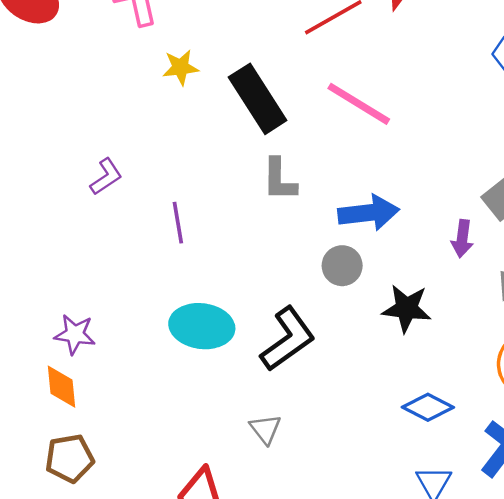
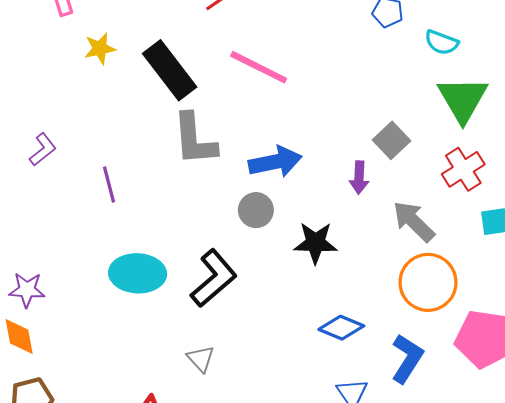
gray L-shape: (279, 180) -> (195, 139), size x1.4

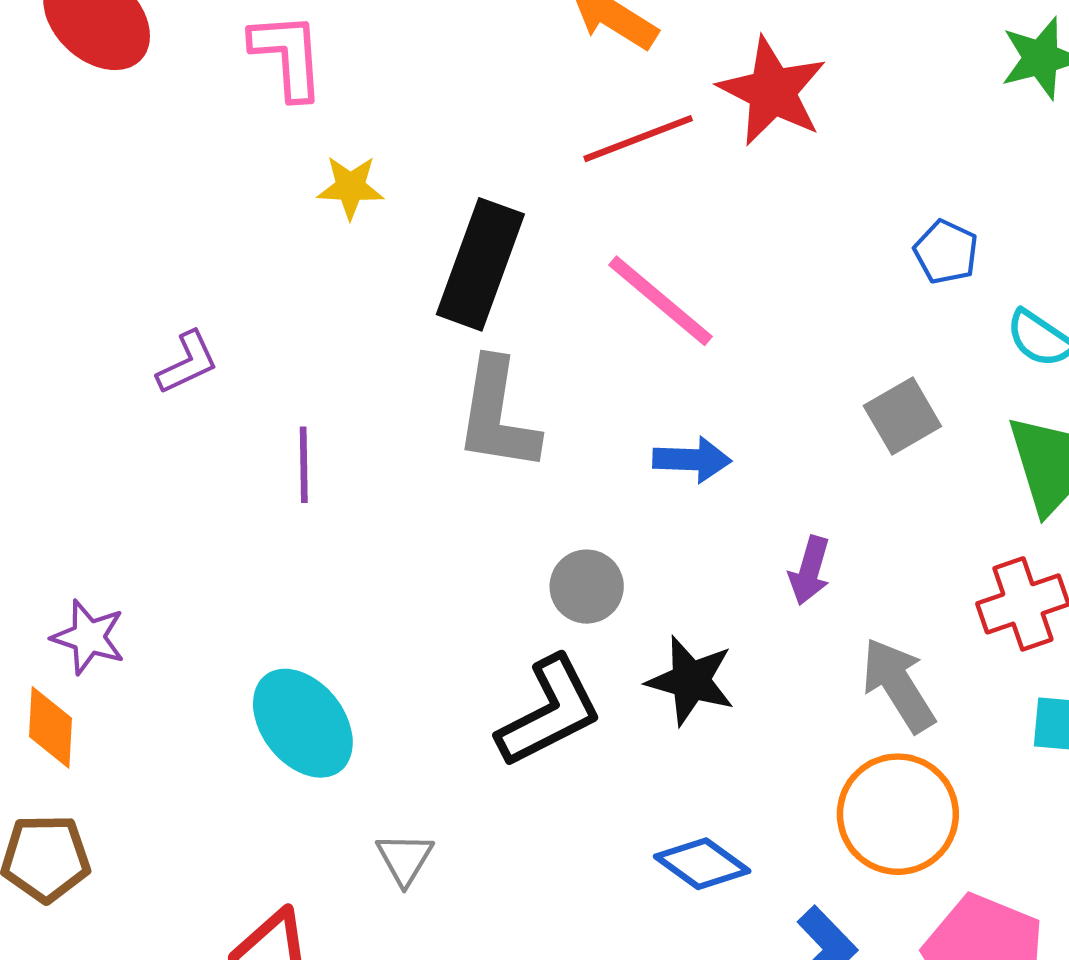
black rectangle: (170, 70) -> (480, 264), turned 44
gray square: (391, 140) -> (902, 416), moved
blue arrow: (275, 162) -> (692, 460), moved, size x0.7
cyan ellipse: (138, 273) -> (303, 723), moved, turned 36
black L-shape: (214, 278) -> (549, 712), moved

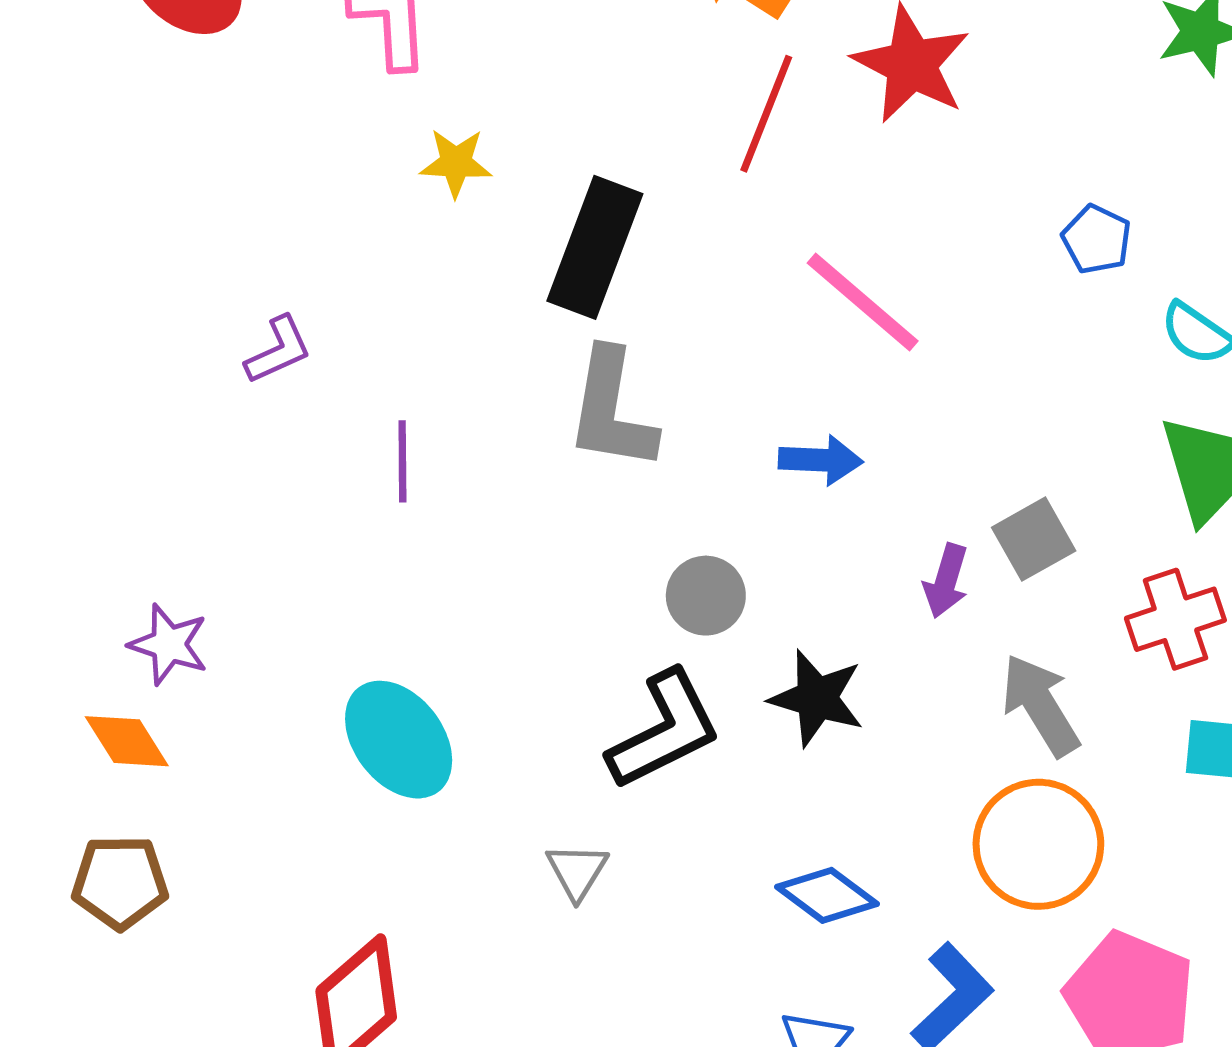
red line: (638, 139) -> (766, 114), turned -48
pink line: (660, 301) -> (863, 302), moved
gray square: (902, 416) -> (1034, 539), moved
orange diamond: (51, 727) -> (127, 741), turned -36
gray triangle: (405, 859) -> (577, 871), moved

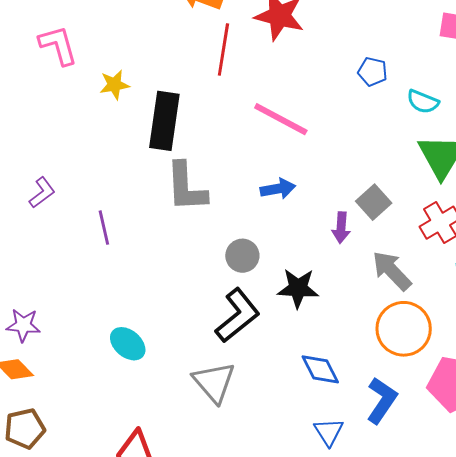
yellow star: (456, 163) -> (114, 85), moved
cyan ellipse: (399, 740) -> (128, 344), size x0.7
gray triangle: (577, 871) -> (214, 382), size x1.6
blue diamond: (827, 895) -> (320, 369), turned 39

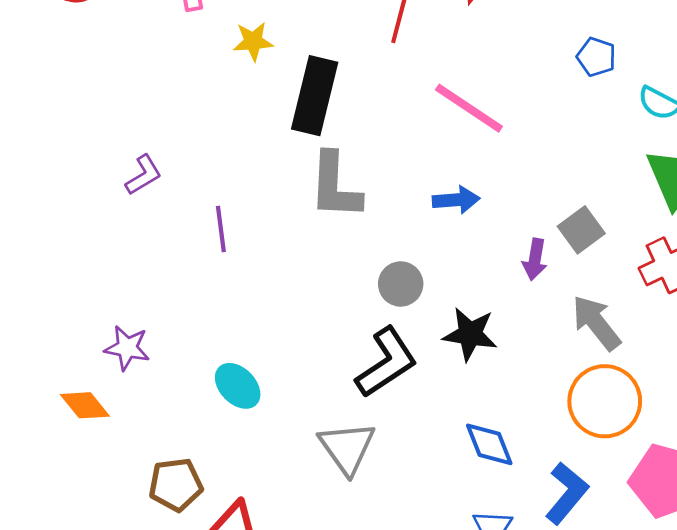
purple star: (23, 325) -> (127, 348), moved
brown pentagon: (25, 429) -> (176, 485), moved

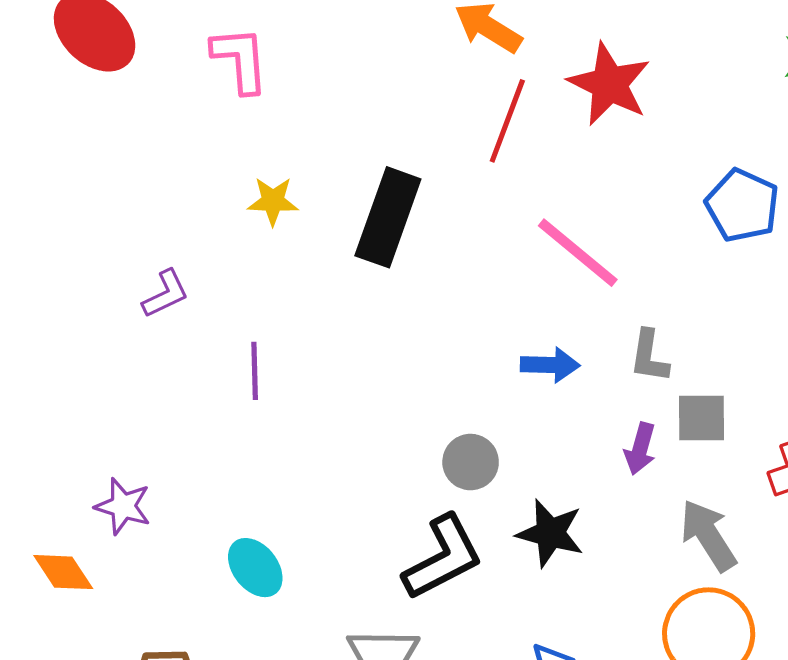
yellow star: (253, 41) -> (273, 201), moved
blue pentagon: (596, 57) -> (742, 205), size x1.5
gray L-shape: (335, 186) -> (649, 356), moved, size x0.6
gray square: (581, 230) -> (701, 418), turned 30

